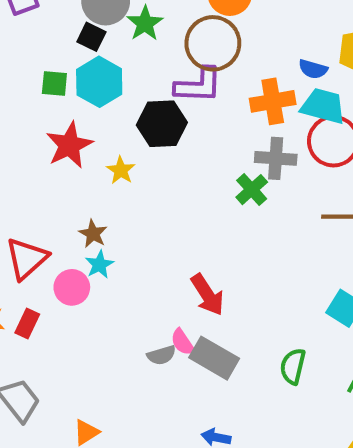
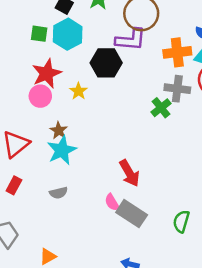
cyan star: (99, 265) -> (62, 150), size x1.6
pink circle: (72, 287) -> (40, 96), moved
gray semicircle: (162, 355) -> (59, 193), moved

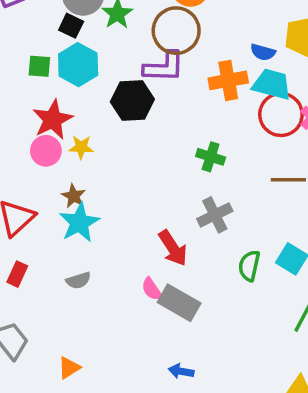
gray cross: (177, 89) -> (215, 215), moved, turned -30
yellow star: (78, 91) -> (81, 147), moved, turned -30
green cross: (161, 108) -> (211, 157), turned -30
green semicircle: (181, 221) -> (249, 266), moved

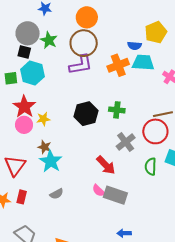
black hexagon: (132, 100) -> (86, 114), moved
red circle: (281, 115) -> (155, 131), moved

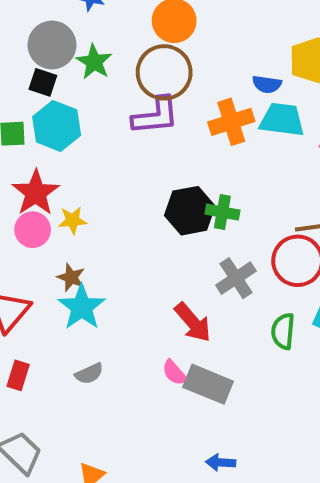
black hexagon: (86, 114) -> (190, 211), moved

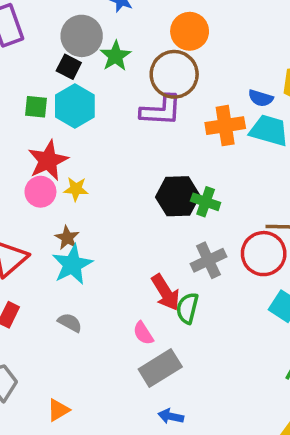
green semicircle: (283, 331) -> (187, 308), moved
gray semicircle: (89, 374) -> (70, 323), turned -135
gray rectangle: (208, 384) -> (160, 368), moved, turned -63

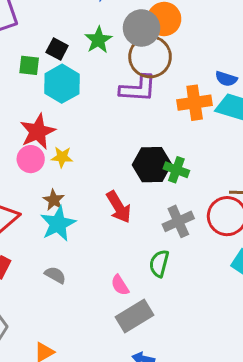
gray circle: (82, 36) -> (142, 28), moved
green square: (36, 107) -> (29, 65), moved
red arrow: (166, 292) -> (119, 207), moved

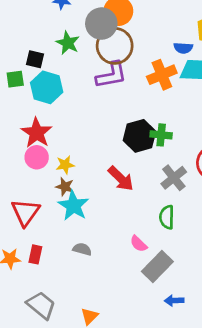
yellow star: (62, 157) -> (65, 165), moved

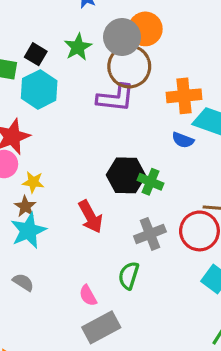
blue semicircle: (183, 48) -> (183, 140), moved
orange cross: (162, 75) -> (184, 96), moved

